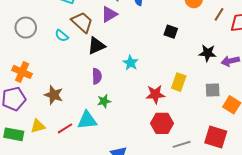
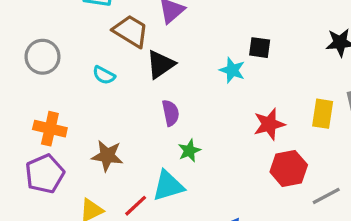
black square: (171, 32) -> (260, 48), moved
cyan semicircle: (62, 36) -> (104, 75), moved
cyan star: (131, 63) -> (232, 70), moved
yellow rectangle: (179, 82) -> (323, 114), moved

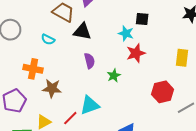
black triangle: (161, 64) -> (82, 32), turned 48
red star: (269, 124) -> (136, 53), moved
orange cross: (50, 129) -> (33, 69), moved
green star: (189, 151) -> (114, 76), moved

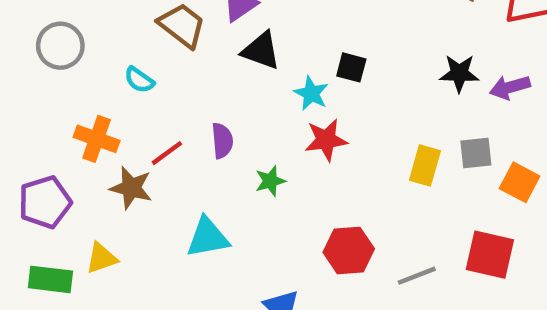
black triangle: (82, 32) -> (261, 51), moved
red hexagon: (163, 92) -> (349, 251), moved
red line: (70, 118) -> (167, 153), moved

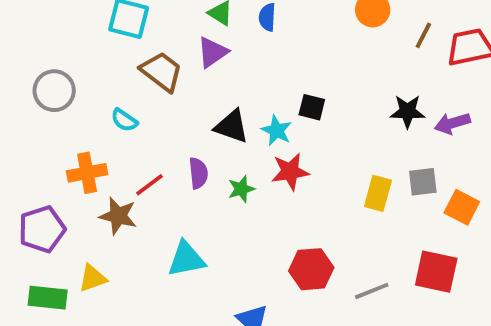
black triangle: (261, 51) -> (232, 126), moved
orange cross: (97, 139) -> (87, 173), turned -30
green star: (270, 181) -> (241, 189), moved

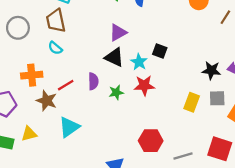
purple triangle: (212, 52) -> (118, 33), moved
brown trapezoid: (162, 72) -> (56, 21), moved, turned -145
black star: (407, 111) -> (211, 70), moved
cyan triangle: (186, 259) -> (69, 127), moved, turned -30

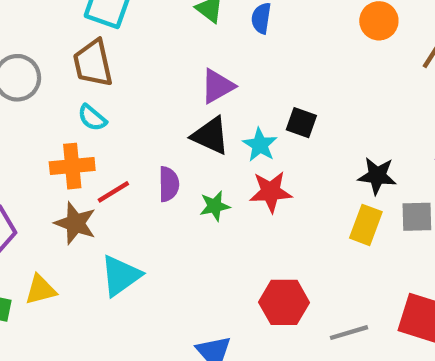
black star: (211, 70) -> (377, 176), moved
orange cross: (32, 75) -> (72, 166), moved

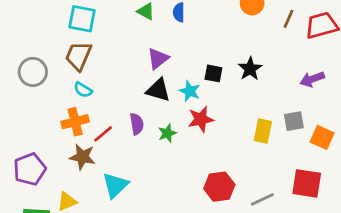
brown trapezoid: (93, 63) -> (78, 56), turned 44
black star: (377, 176) -> (250, 69), moved, turned -30

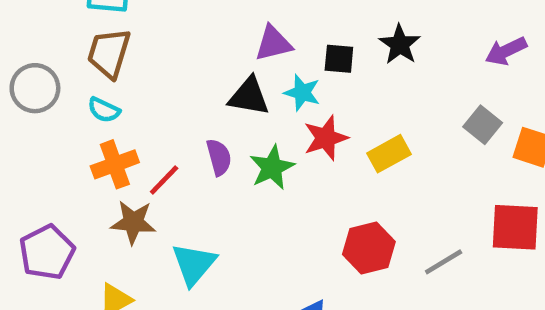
purple triangle: (158, 59) -> (273, 43), moved, turned 30
cyan semicircle: (83, 90) -> (104, 110), moved
gray square: (294, 121) -> (483, 125), turned -35
yellow rectangle: (263, 131) -> (389, 154), moved, turned 55
green star: (167, 133) -> (272, 168), size x1.4

